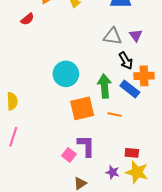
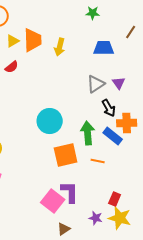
gray triangle: (113, 36) -> (96, 84), turned -42
red rectangle: (132, 153) -> (115, 199), turned -72
pink square: (69, 155) -> (53, 201), size x1.6

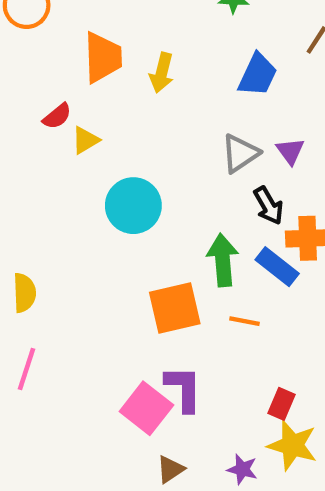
yellow triangle: (13, 41) -> (85, 140), moved
blue trapezoid: (104, 48) -> (258, 75), turned 115
cyan circle: (50, 121) -> (133, 206), moved
purple star: (96, 218) -> (242, 469), moved

